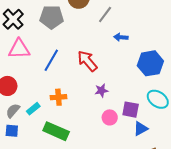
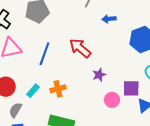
cyan rectangle: (33, 109) -> (33, 91), moved

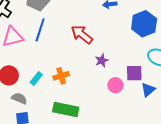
blue line: (44, 54) -> (40, 30), moved
gray semicircle: (15, 110) -> (19, 98), turned 84

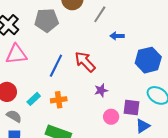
blue line: (40, 30) -> (56, 66), moved

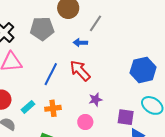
blue arrow: (117, 36) -> (80, 43), moved
pink circle: (111, 117) -> (85, 122), moved

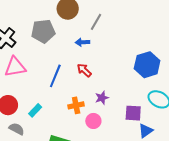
red arrow: (80, 71) -> (84, 70), size x0.7
orange cross: (53, 108) -> (76, 105), moved

